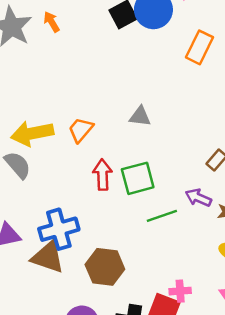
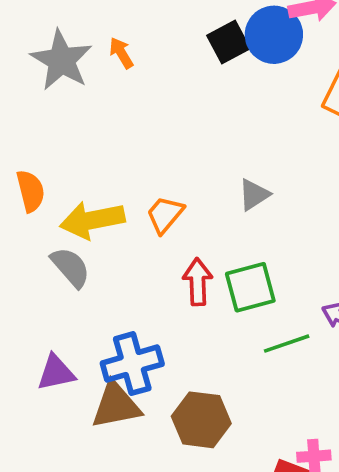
gray triangle: (140, 116) -> (254, 195), turned -40
brown triangle: (48, 257) -> (116, 405), turned -30

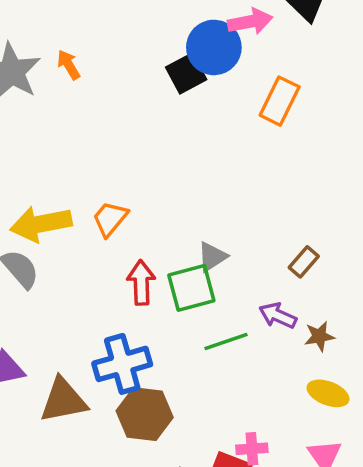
black square: (229, 42) -> (186, 73), moved
gray triangle: (254, 195) -> (212, 257), moved
blue cross: (132, 364) -> (122, 364), moved

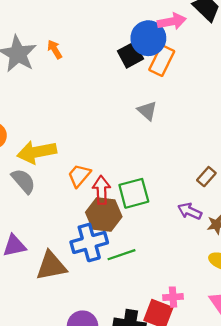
orange rectangle: (280, 101) -> (162, 61), moved
orange trapezoid: (110, 219) -> (79, 175), moved
gray triangle: (212, 257) -> (147, 111), moved, turned -45
green line: (226, 341) -> (122, 255), moved
brown hexagon: (145, 414) -> (104, 215), moved

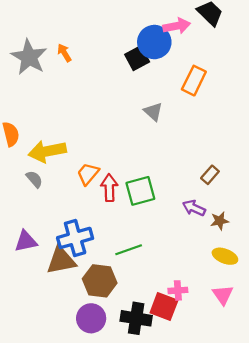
orange rectangle: (162, 61) -> (194, 81), moved
gray semicircle: (23, 181) -> (34, 179), size x0.7
brown hexagon: (104, 215) -> (100, 281), moved
blue cross: (89, 242) -> (75, 238), moved

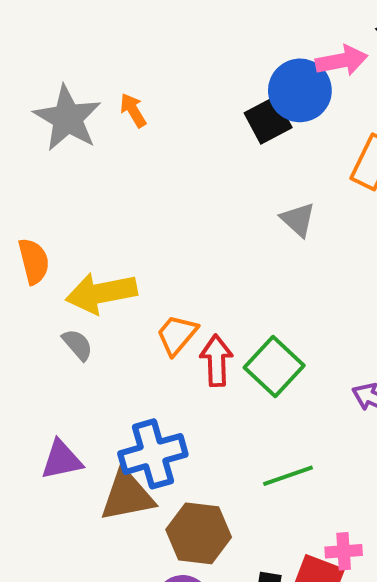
green square: (140, 191) -> (274, 367), turned -32
green line: (129, 250) -> (288, 476), moved

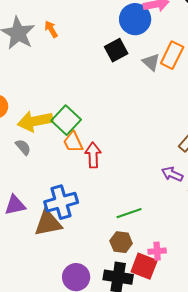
black square: (268, 120) -> (116, 50), moved
gray triangle: (298, 220) -> (151, 62), moved
orange trapezoid: (177, 335) -> (73, 142), turned -65
green square: (274, 367) -> (66, 120), moved
brown hexagon: (199, 533) -> (121, 242), moved, size x0.7

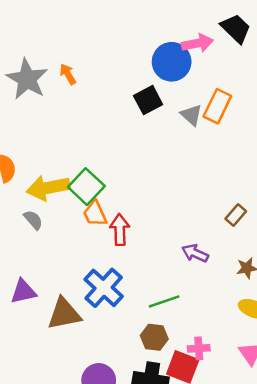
purple arrow: (172, 174) -> (195, 253), moved
blue cross: (61, 202) -> (104, 288), moved, turned -32

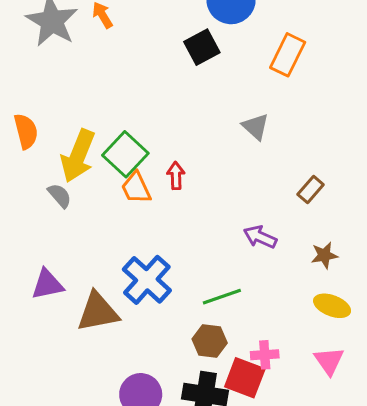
gray triangle: (191, 115) -> (255, 127), moved
yellow arrow: (48, 188) -> (78, 156), turned -57
red arrow: (120, 230) -> (176, 176), moved, size x0.7

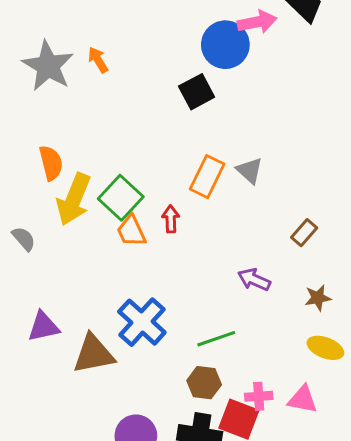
orange rectangle: (288, 55) -> (207, 177), moved
orange semicircle: (26, 131) -> (51, 163), moved
gray semicircle: (60, 196) -> (24, 239), moved
pink triangle: (329, 361) -> (303, 399), moved, turned -44

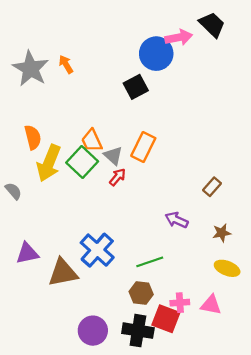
gray triangle: (250, 170) -> (113, 156), moved
red arrow: (171, 219) -> (118, 177), turned 42
orange trapezoid: (131, 231) -> (92, 141), moved

